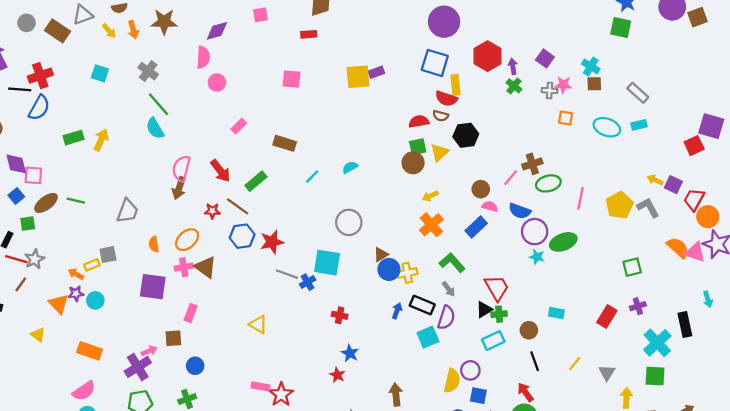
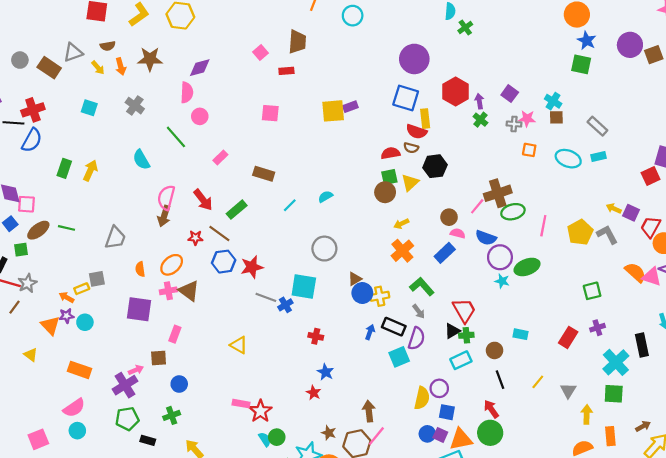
pink square: (261, 15) -> (260, 52), moved, turned -32
green line: (158, 104) -> (176, 137), moved
green rectangle: (74, 138) -> (64, 168), turned -54
brown cross: (532, 164) -> (498, 193), size x1.4

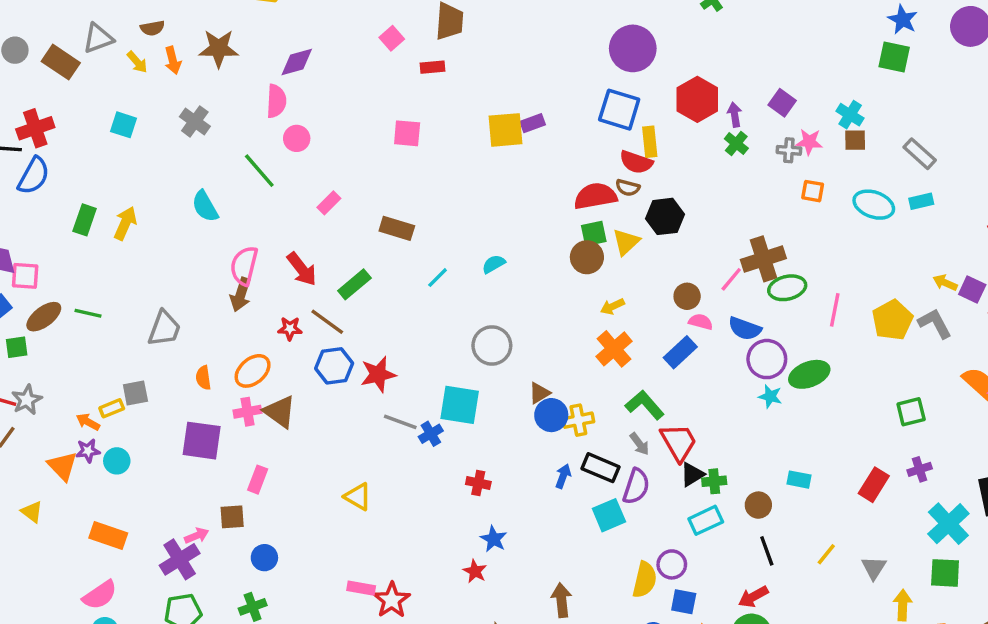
red semicircle: (390, 153) -> (595, 196), size x1.4
red trapezoid: (464, 310) -> (679, 442), moved
red arrow: (491, 409) -> (753, 597), turned -84

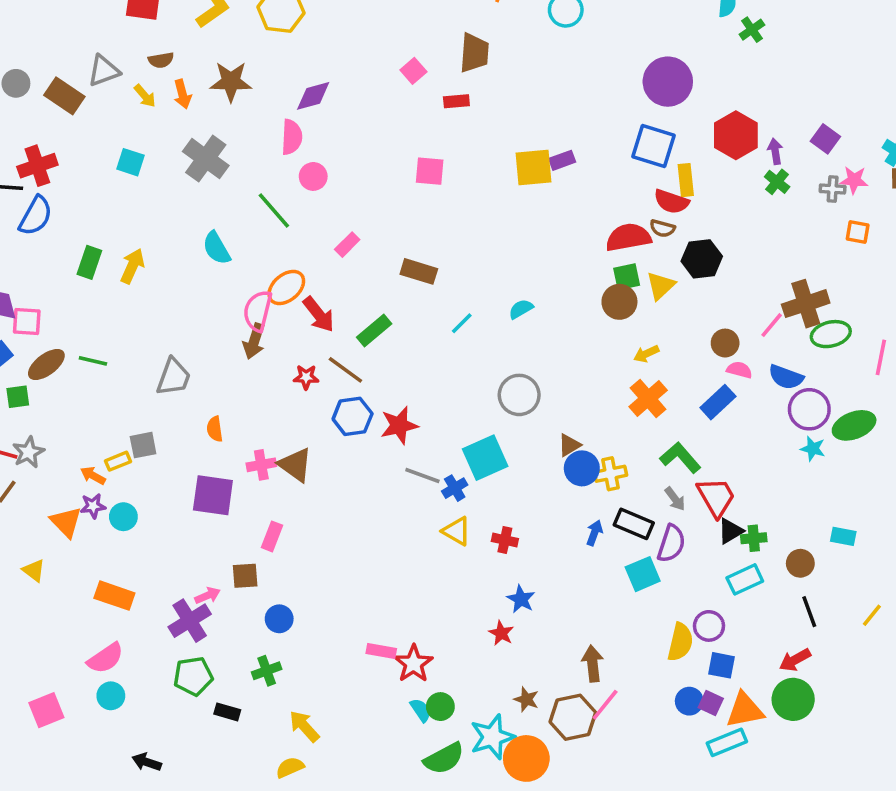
gray cross: (195, 121) -> (206, 159), size x1.4
orange ellipse: (253, 371) -> (286, 287), moved
cyan square: (460, 405) -> (485, 458), turned -33
yellow triangle: (358, 497) -> (456, 531), moved

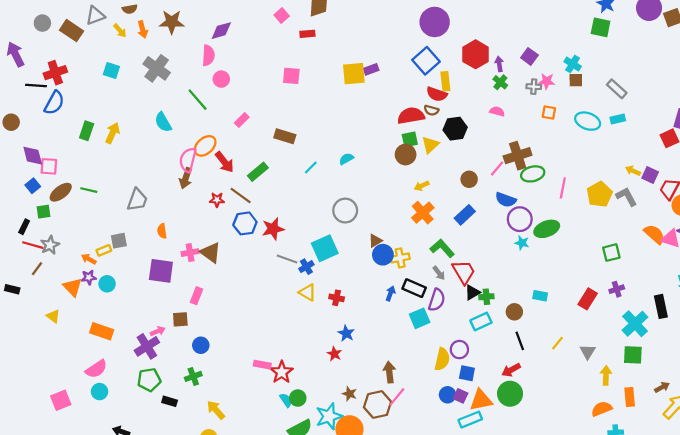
blue square: (653, 146) -> (426, 61), turned 32
pink semicircle: (739, 370) -> (497, 111), moved

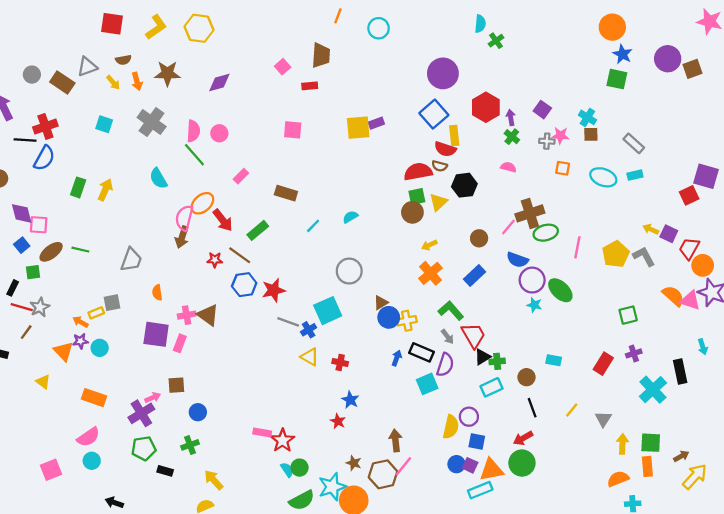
pink semicircle: (208, 55) -> (193, 131), moved
green ellipse: (547, 229) -> (560, 290), turned 65
pink rectangle: (196, 296) -> (180, 343), moved
green square: (633, 355) -> (651, 443), moved

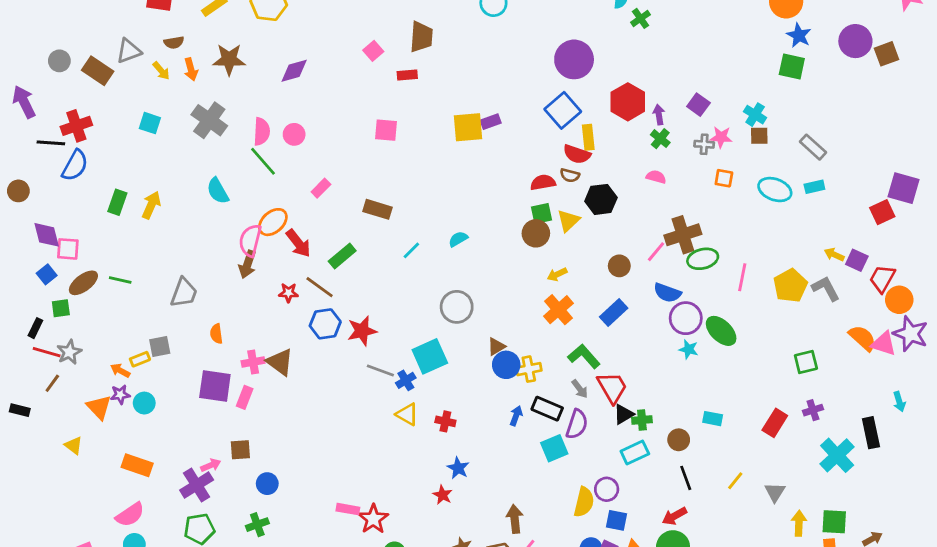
red semicircle: (418, 172) -> (543, 182), size x0.7

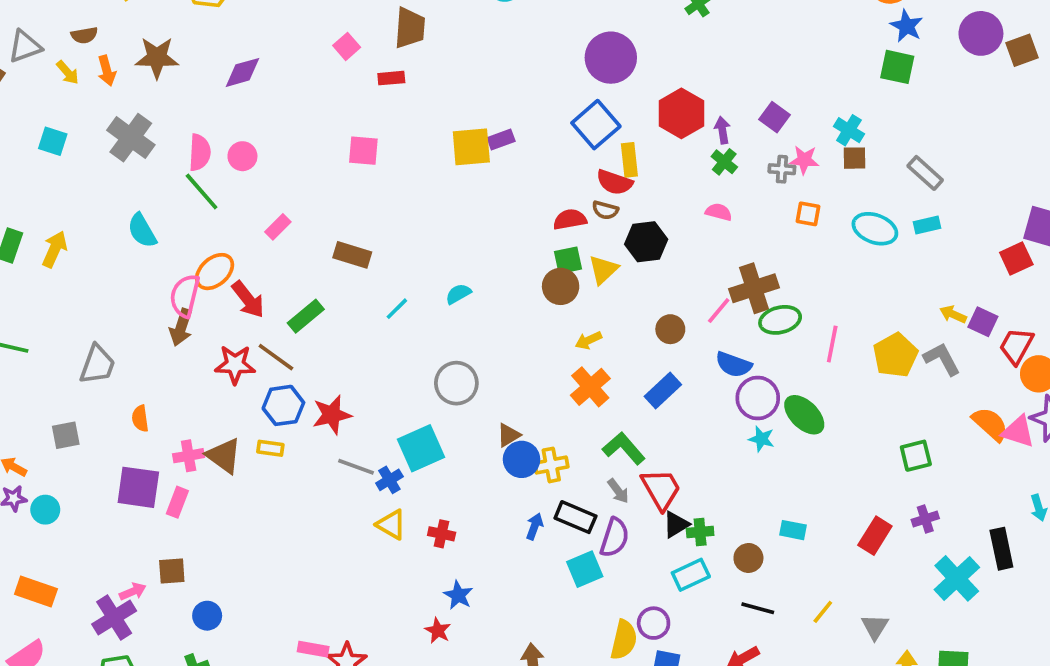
red star: (288, 293) -> (235, 365), size x1.5
yellow rectangle: (140, 359) -> (270, 448), moved, turned 30
black line: (686, 478) -> (758, 608), turned -55

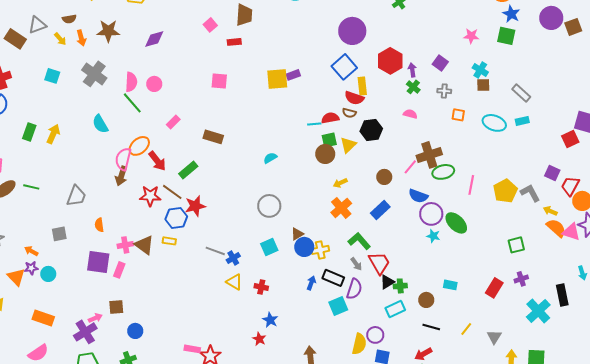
pink star: (804, 160) -> (471, 36), moved
cyan line: (397, 309) -> (314, 124), moved, turned 40
yellow arrow: (953, 314) -> (550, 211), moved
red star: (332, 415) -> (195, 206), moved
cyan square: (421, 448) -> (269, 247), moved, size x0.7

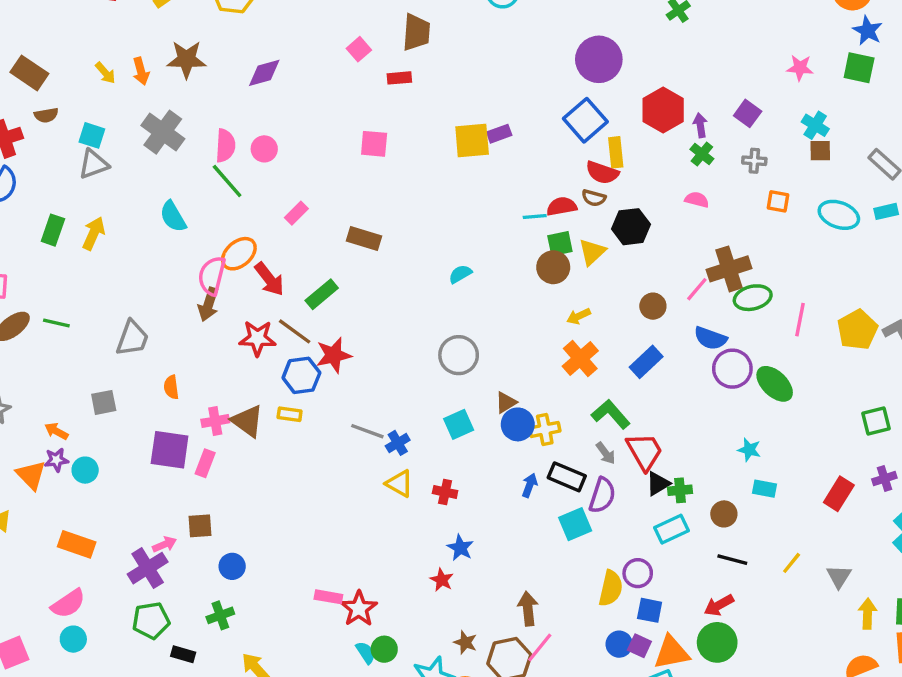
brown semicircle: (69, 19) -> (46, 115), moved
gray triangle: (37, 25) -> (94, 164), moved
cyan star: (433, 236) -> (749, 450), moved

